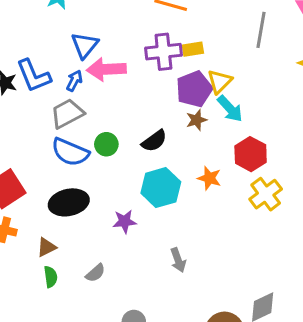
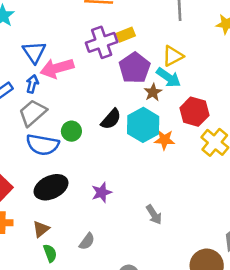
yellow triangle: (220, 81) -> (173, 56), moved, turned 30
brown star: (197, 120) -> (153, 92), moved
cyan hexagon: (161, 188) -> (143, 125), moved

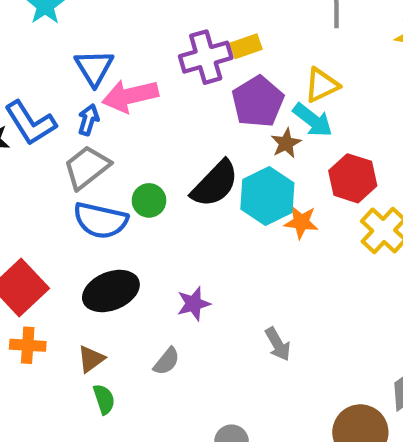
black semicircle: (111, 119) -> (215, 184), size x1.4
gray semicircle: (87, 241) -> (167, 361), moved

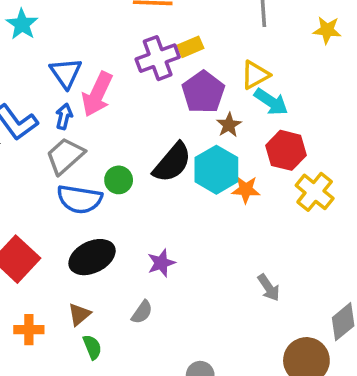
pink arrow: (130, 96) -> (97, 94), turned -48
cyan arrow: (313, 120) -> (271, 102), moved
gray arrow: (278, 344) -> (269, 288), moved
orange cross: (28, 345) -> (29, 330), moved

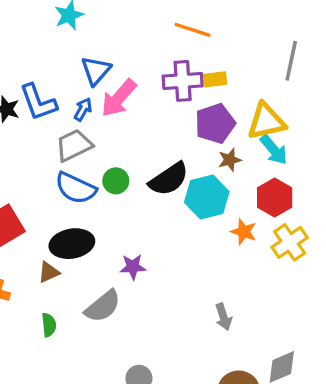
yellow triangle: (255, 75) -> (266, 121), size x1.4
orange star: (246, 190) -> (244, 232), moved
gray semicircle: (142, 312) -> (103, 306), size x1.6
brown triangle: (79, 314) -> (49, 272), moved

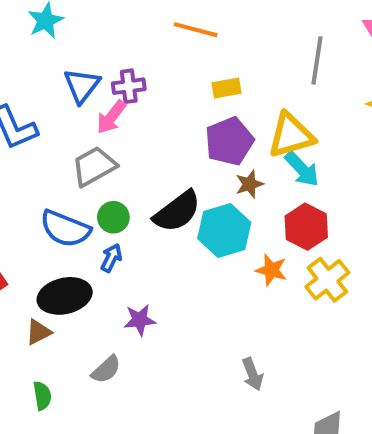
purple cross: (183, 81) -> (129, 86), moved, size x0.7
pink arrow: (119, 98) -> (111, 117), size x0.7
blue arrow: (83, 109) -> (111, 258), moved
gray trapezoid: (74, 145) -> (94, 166), moved
gray semicircle: (103, 306) -> (106, 370), size x0.7

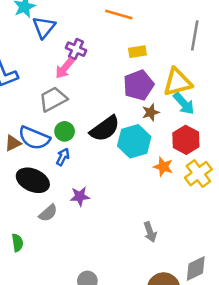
blue triangle: (82, 85) -> (44, 27), moved
purple cross: (129, 86) -> (76, 49), turned 30
black ellipse: (65, 296) -> (33, 180), turned 36
brown triangle: (38, 332) -> (13, 143), moved
gray semicircle: (106, 370) -> (48, 213), moved

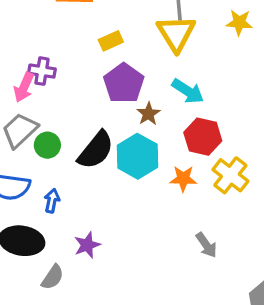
purple cross: (76, 49) -> (42, 71), moved
yellow triangle: (177, 82) -> (176, 33), moved, turned -32
green circle: (65, 131) -> (47, 145), moved
gray arrow: (150, 232) -> (206, 245), moved

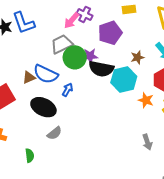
purple pentagon: (124, 83) -> (110, 33), moved
green circle: (47, 145) -> (75, 57), size x1.5
black semicircle: (96, 150) -> (101, 69), turned 45
purple star: (87, 245) -> (90, 56), moved

